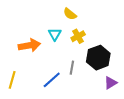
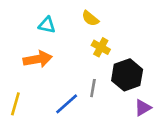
cyan triangle: (55, 34) -> (47, 25), moved, turned -48
yellow cross: (78, 36) -> (101, 47), turned -32

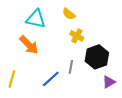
cyan triangle: (47, 25) -> (36, 19), size x1.5
orange arrow: (38, 59) -> (29, 45), turned 55

